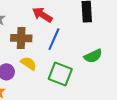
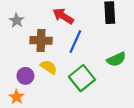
green square: (60, 74) -> (82, 78), turned 30

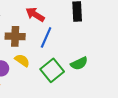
green semicircle: (116, 59) -> (79, 63), moved

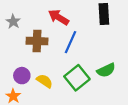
yellow semicircle: (22, 60) -> (45, 81), moved

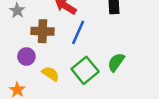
green semicircle: (106, 70) -> (116, 62), turned 150
purple circle: (22, 76) -> (26, 56), moved

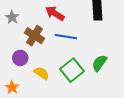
brown cross: (43, 31) -> (34, 36), turned 30
blue line: (78, 32) -> (66, 37), turned 75

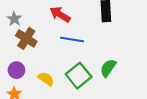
brown cross: (34, 36) -> (26, 38), moved
purple circle: (20, 58) -> (16, 70), moved

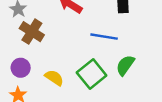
blue line: (72, 40) -> (104, 37), moved

